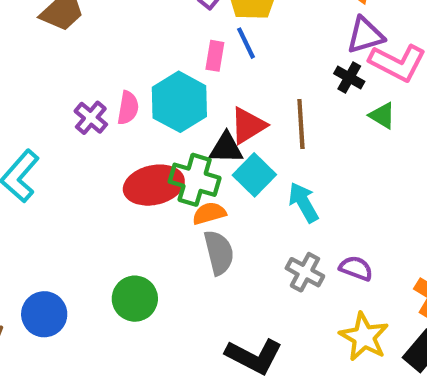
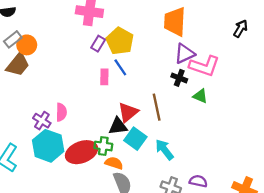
cyan hexagon: (179, 102) -> (48, 146), moved
green cross: (195, 180) -> (103, 146), size x0.7
orange semicircle: (209, 213) -> (114, 163), turned 42

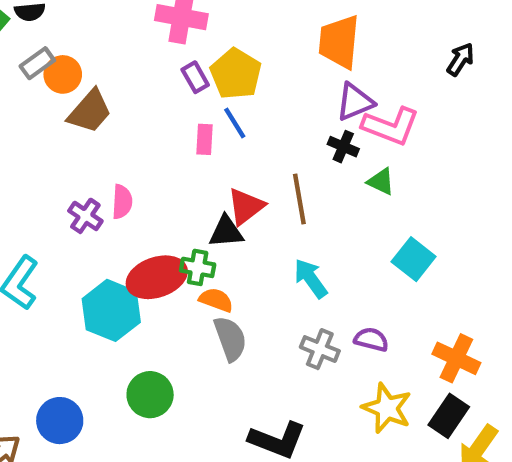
purple rectangle: (98, 44) -> (195, 77), turned -63
brown trapezoid: (18, 65) -> (90, 111), moved
cyan square: (135, 139) -> (414, 259), moved
cyan hexagon: (48, 146) -> (111, 310), moved

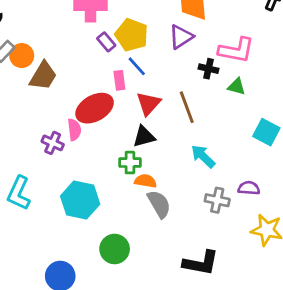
purple triangle: (355, 102) -> (181, 37), moved
red triangle: (246, 206) -> (148, 104), moved
red ellipse: (157, 277) -> (95, 108), moved

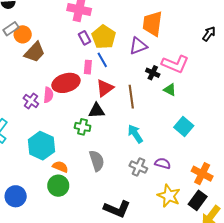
orange semicircle: (146, 181) -> (60, 167), moved

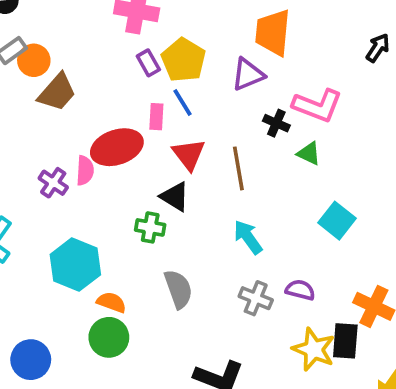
red triangle: (105, 88) -> (189, 154), turned -30
black triangle: (96, 111) -> (175, 197), turned 36
black rectangle: (198, 200) -> (345, 341), moved, turned -30

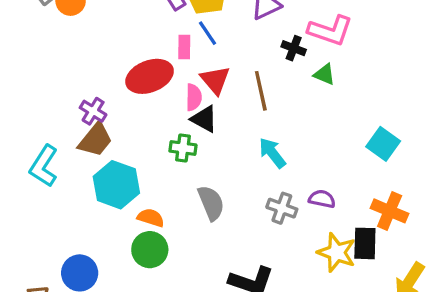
brown trapezoid: (57, 92) -> (95, 140), moved
pink semicircle: (85, 170) -> (194, 97), moved
cyan square: (337, 221) -> (383, 144), moved

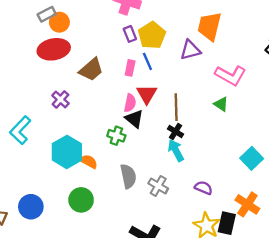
black cross: (294, 48) -> (175, 132), moved
red ellipse: (150, 76) -> (54, 49), moved
brown trapezoid: (95, 140) -> (91, 70), moved
gray cross: (282, 208) -> (158, 186), moved
orange semicircle: (151, 218) -> (89, 161), moved

